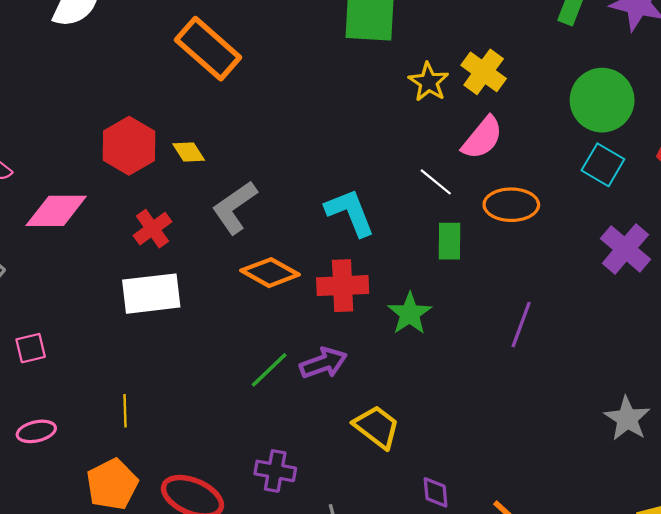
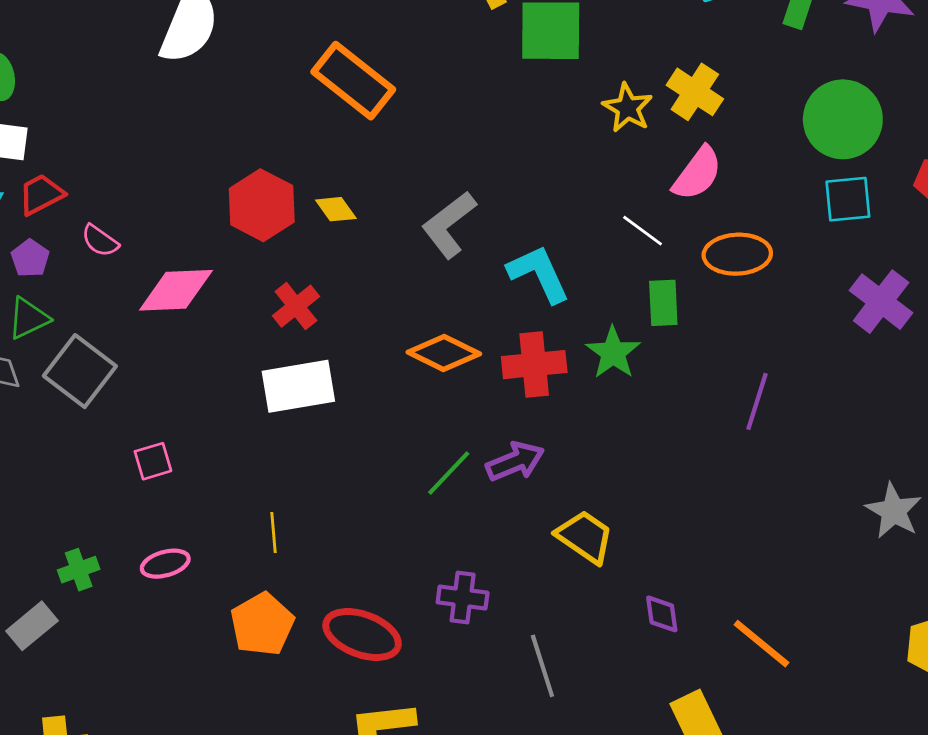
cyan square: (603, 165) -> (848, 199), turned -33
gray L-shape: (235, 207) -> (449, 225), moved
green star: (410, 314) -> (613, 353), moved

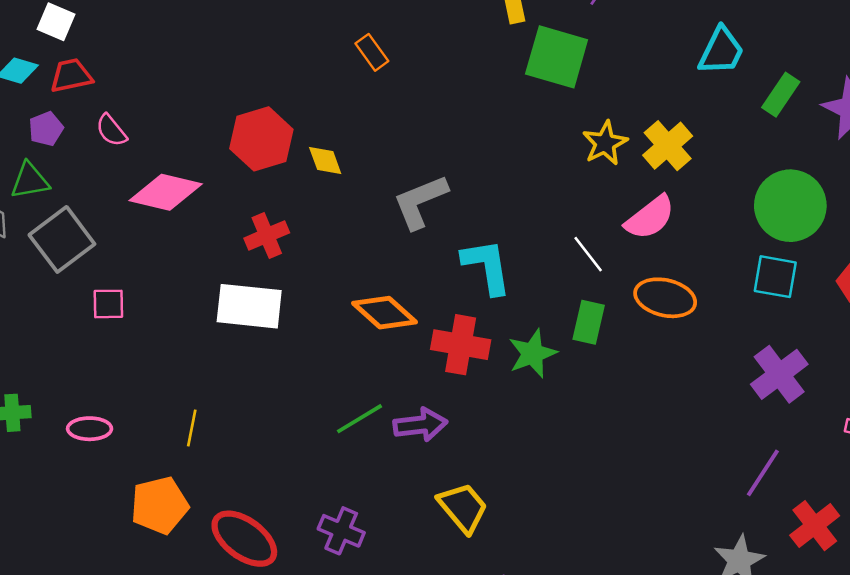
orange rectangle: (353, 81) -> (372, 52), size x0.5
purple line: (757, 401) -> (763, 473), moved
pink square: (153, 461) -> (108, 304), moved

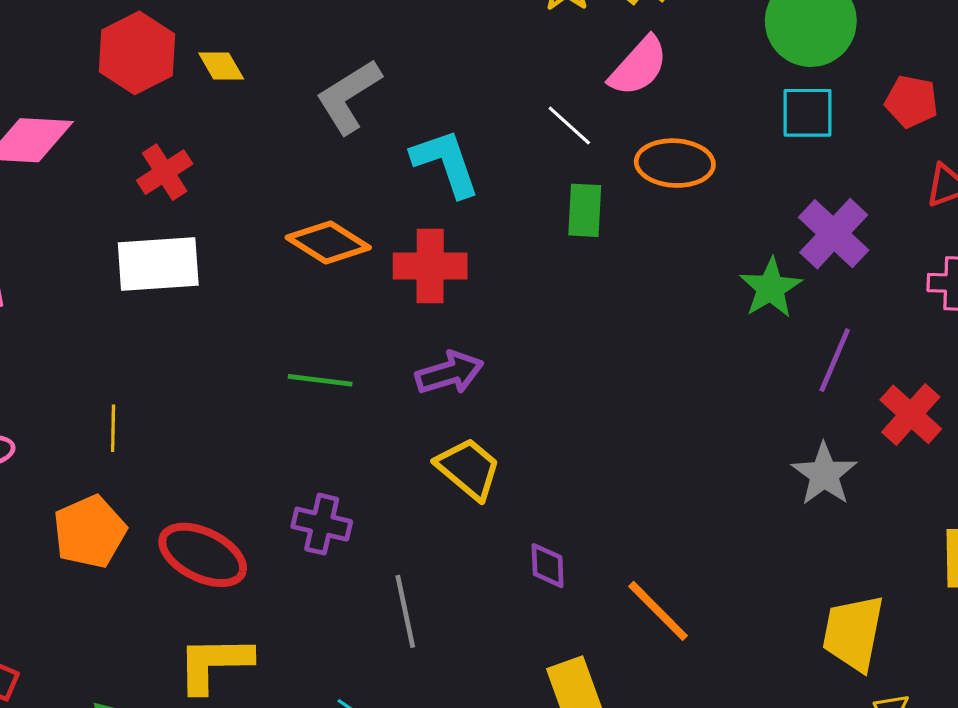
green star: (533, 354) -> (771, 288), moved
green line: (359, 419) -> (320, 380), turned 48
purple arrow: (420, 425) -> (449, 373), moved

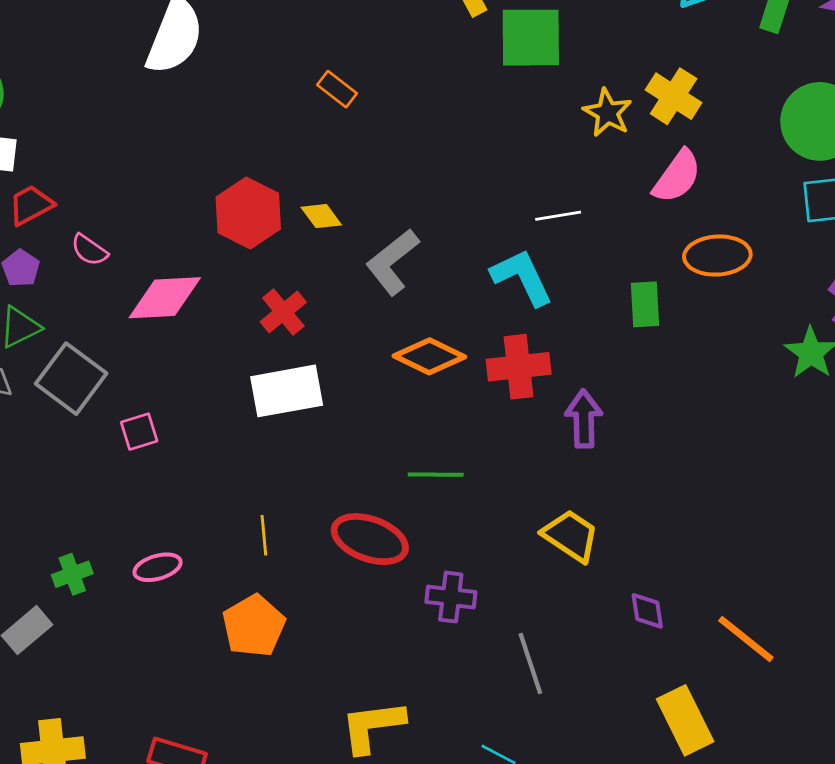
gray L-shape: (349, 96) -> (392, 262), moved
white line: (569, 125) -> (558, 216), moved, turned -45
purple arrow: (449, 373) -> (584, 419), moved, turned -68
red ellipse: (203, 555) -> (370, 539), moved

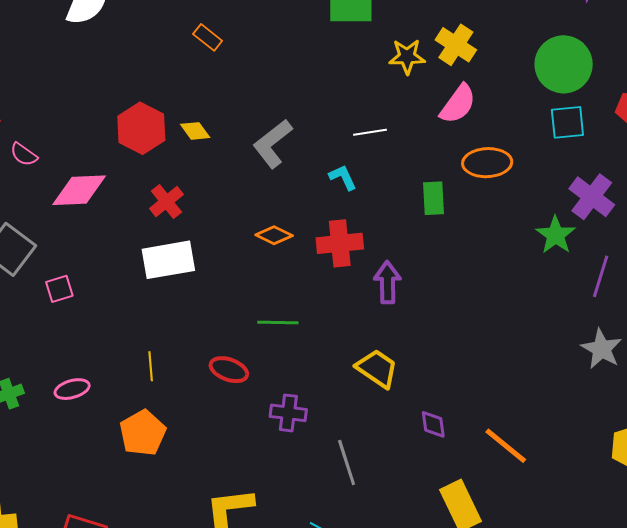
yellow star: (608, 113) -> (407, 57), turned -30
gray L-shape: (392, 262) -> (273, 144), moved
cyan L-shape: (522, 277) -> (343, 177), size x0.6
orange diamond: (429, 356) -> (274, 235), size x0.7
red ellipse: (370, 539) -> (229, 370), size x0.7

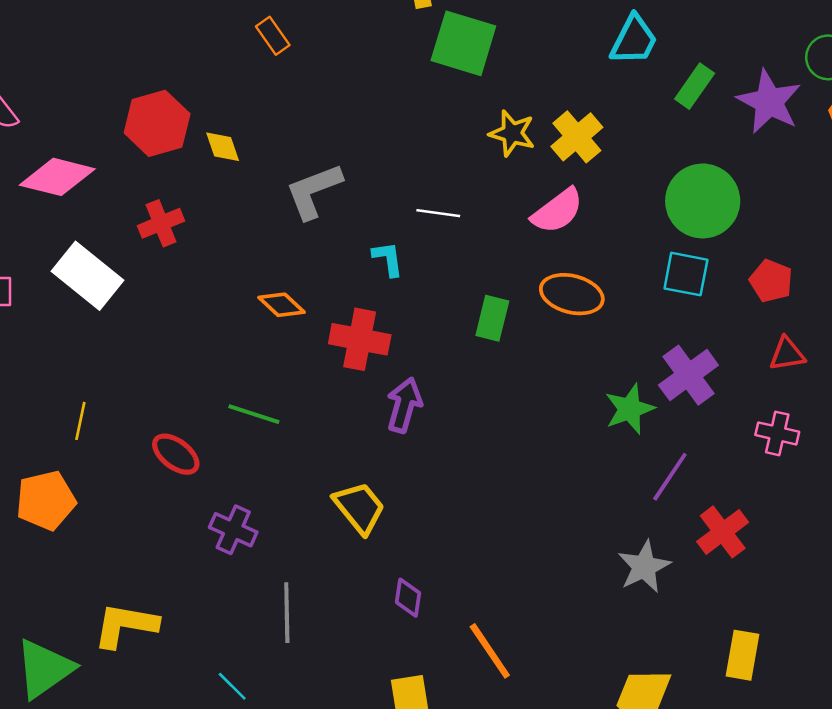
white rectangle: (168, 260) -> (87, 276), moved, turned 32

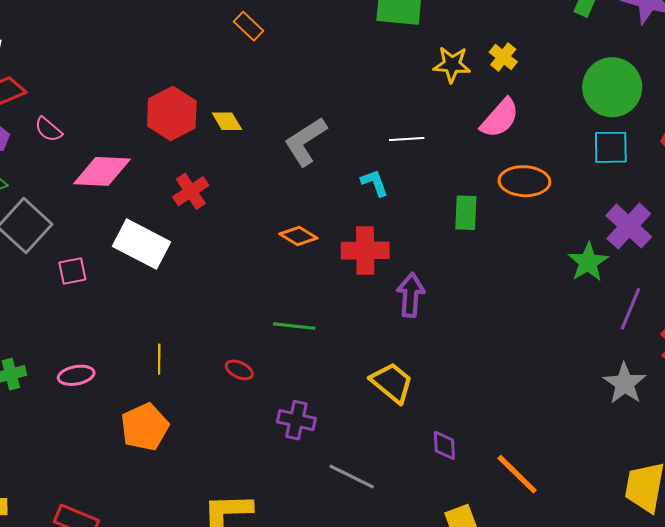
yellow cross: (577, 137) -> (503, 57), size x0.7
red ellipse: (176, 454) -> (239, 370), size x0.7
gray line: (287, 613) -> (352, 477), turned -51

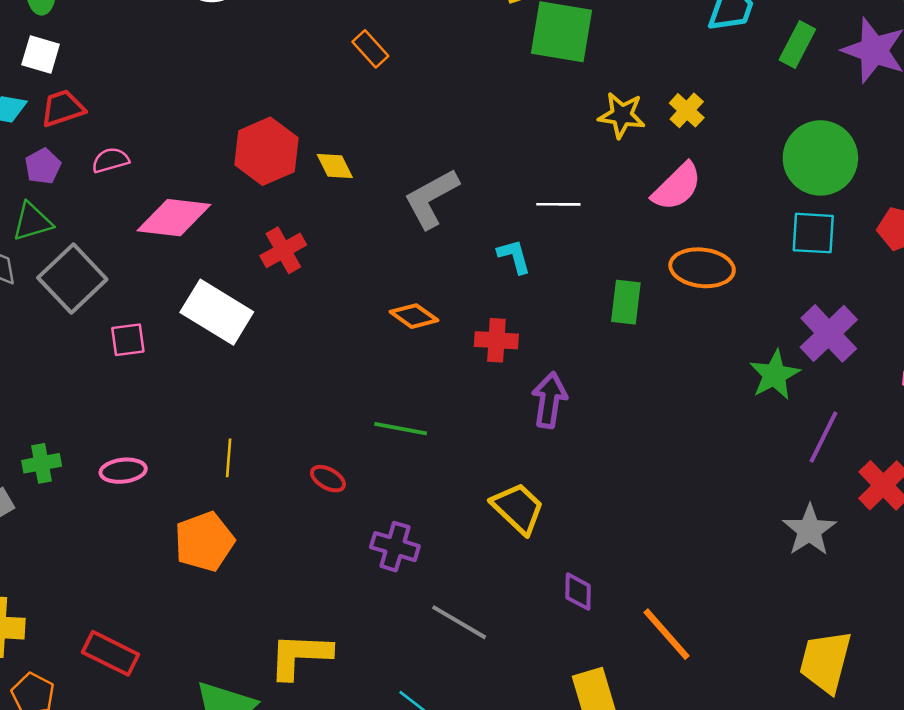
pink semicircle: (48, 129) -> (111, 160), turned 120
red cross: (365, 250) -> (496, 340), size x0.7

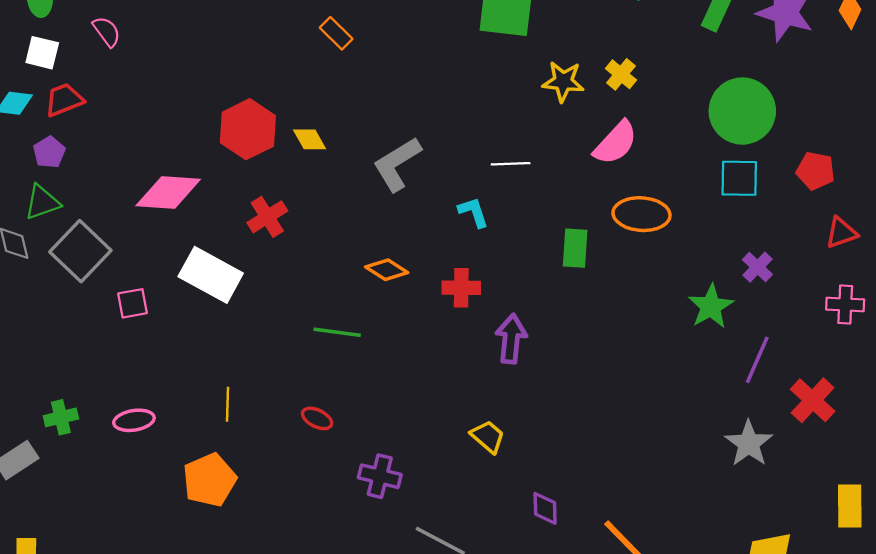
pink semicircle: (111, 160) -> (107, 32), moved, turned 72
purple cross: (829, 333) -> (757, 267), size x0.6
green line: (401, 429) -> (337, 332), moved
yellow trapezoid: (518, 508) -> (488, 437), size x0.7

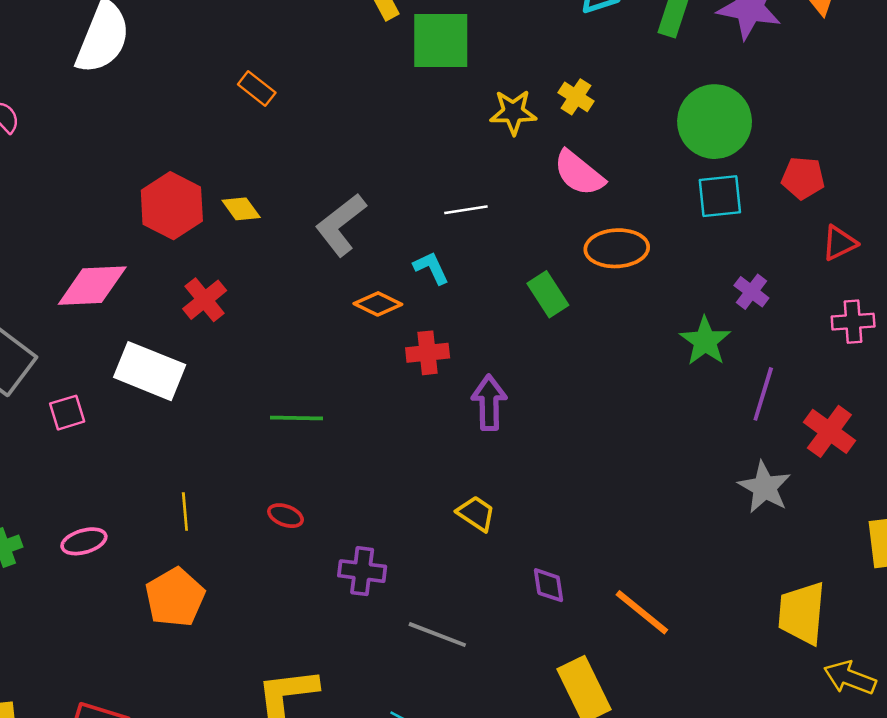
pink semicircle: (616, 143) -> (579, 173), turned 93
green rectangle: (575, 248) -> (548, 294), turned -30
orange diamond: (387, 270) -> (378, 304), moved

